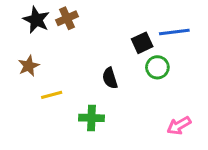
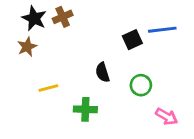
brown star: (29, 66) -> (27, 47), moved
green circle: (157, 67) -> (141, 85), moved
pink arrow: (179, 126) -> (167, 116), turned -120

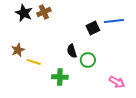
brown star: (27, 47) -> (18, 50), moved
green circle: (141, 85) -> (88, 60), moved
yellow line: (48, 88) -> (34, 62), turned 32

